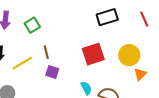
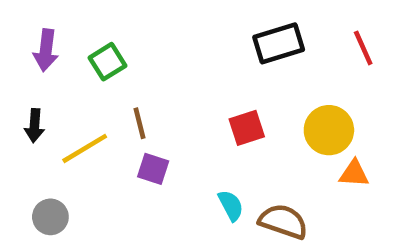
red square: (93, 54) -> (247, 128), size x0.7
orange triangle: (140, 74) -> (354, 174), turned 48

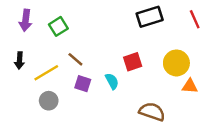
brown line: (139, 123) -> (75, 59), turned -35
cyan semicircle: (231, 205) -> (112, 81), moved
gray circle: (50, 217) -> (49, 101), moved

